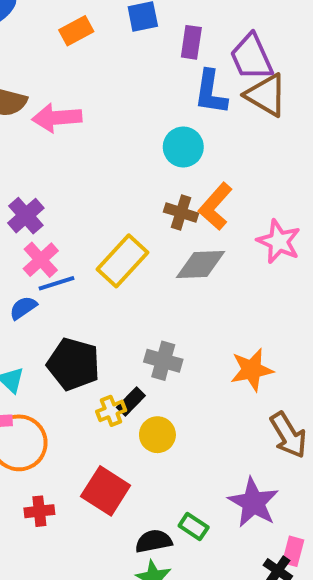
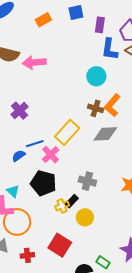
pink cross: (41, 260) -> (51, 155), moved

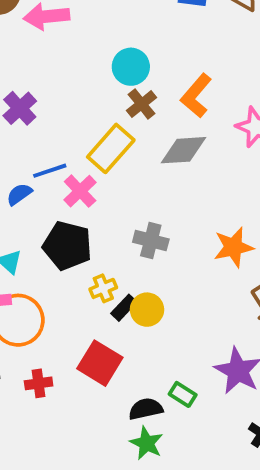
cyan circle: (96, 76) -> (131, 67), moved
brown cross: (96, 108) -> (142, 104), moved, turned 35
black rectangle: (72, 201) -> (124, 308), moved

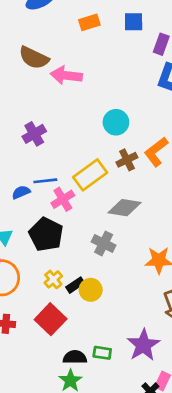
brown cross: (142, 104) -> (127, 160), moved
gray diamond: (183, 150) -> (124, 208), moved
yellow cross: (103, 288) -> (53, 279), moved, turned -30
green rectangle: (183, 394) -> (102, 353), turned -36

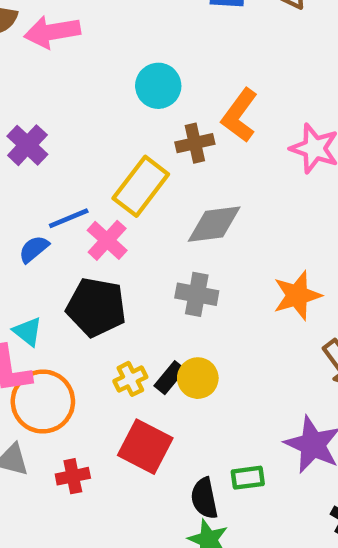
brown cross: (127, 160) -> (195, 143), turned 30
yellow cross: (53, 279) -> (130, 379), turned 30
black semicircle: (75, 357) -> (204, 498), turned -85

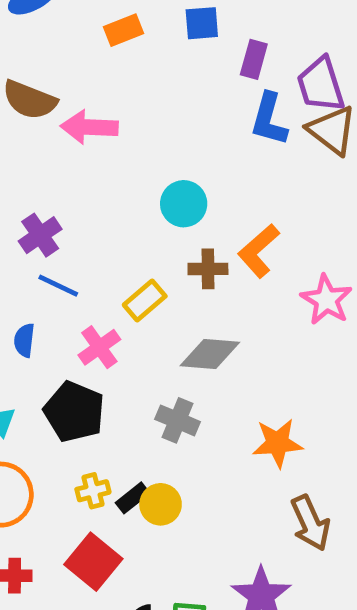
yellow rectangle: (141, 186) -> (145, 300), size x0.7
blue line: (69, 218) -> (58, 286), moved, turned 36
blue semicircle: (34, 249) -> (24, 340), turned -56

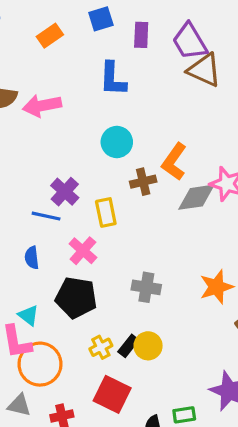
blue L-shape: (269, 119) -> (113, 79), moved
purple cross: (40, 235) -> (65, 192), moved
yellow rectangle: (145, 300) -> (106, 212), turned -48
gray diamond: (210, 354) -> (196, 197), moved

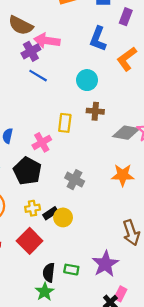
orange L-shape: (174, 162) -> (127, 59), moved
purple cross: (65, 192) -> (31, 51), moved
blue line: (46, 216) -> (38, 76), moved
orange star: (216, 287) -> (123, 175), moved

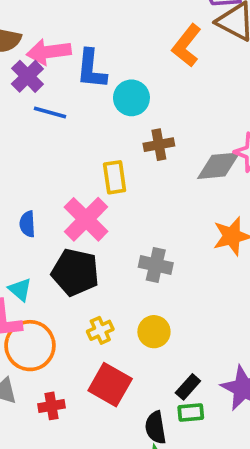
blue L-shape: (98, 39) -> (91, 69), moved
pink cross: (42, 142) -> (86, 219), size x1.4
black rectangle: (50, 213) -> (188, 387), moved

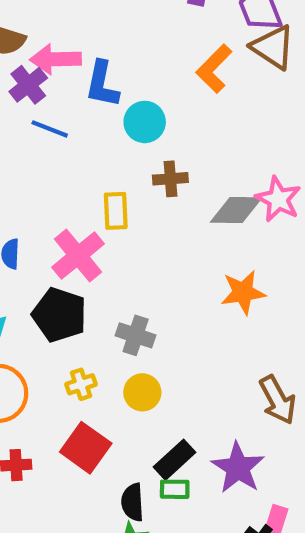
gray cross: (156, 265) -> (136, 335), moved
black rectangle: (188, 387) -> (174, 460), size x1.4

